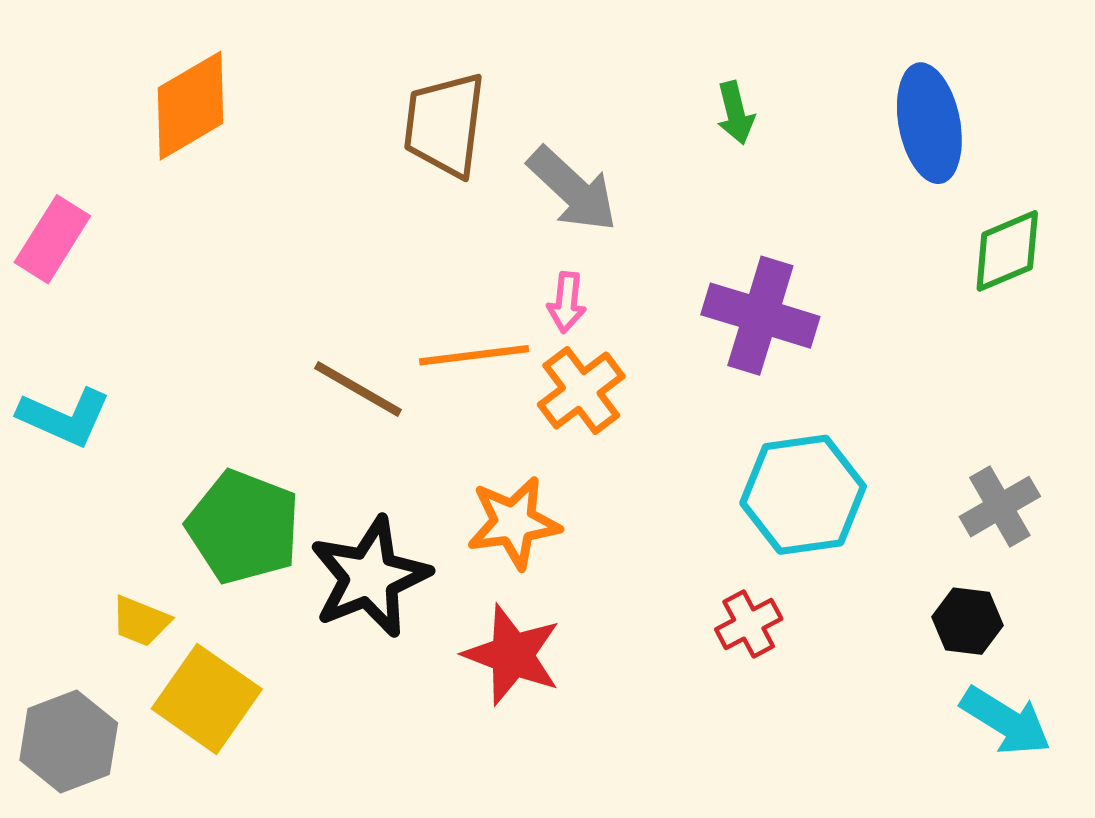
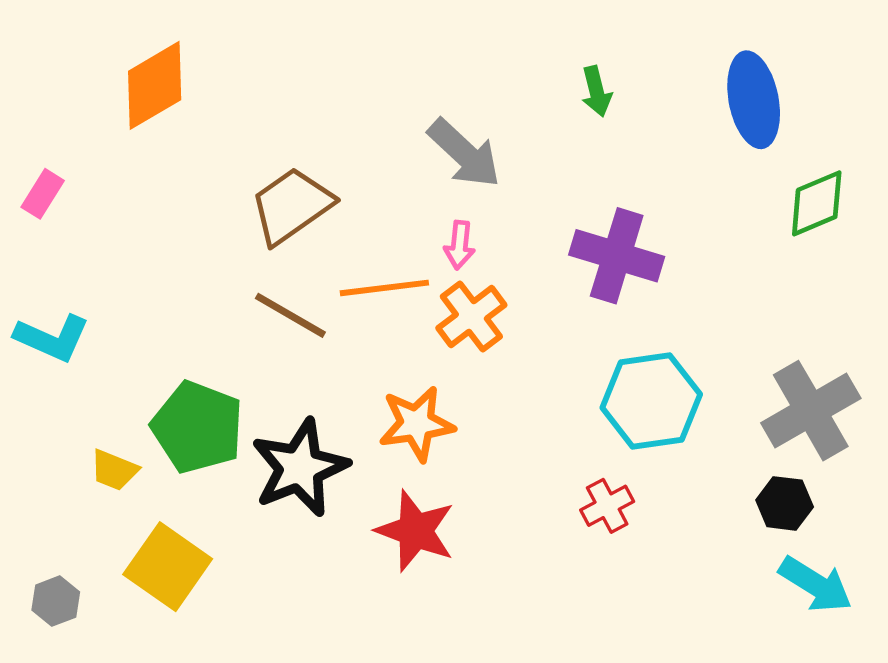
brown trapezoid: (445, 125) -> (292, 206), moved, turned 48
pink rectangle: (52, 239) -> (43, 194), size x0.7
gray cross: (1000, 507) -> (811, 411), size x1.5
yellow trapezoid: (141, 621) -> (114, 470), moved
gray hexagon: (69, 742) -> (56, 601), size x0.6

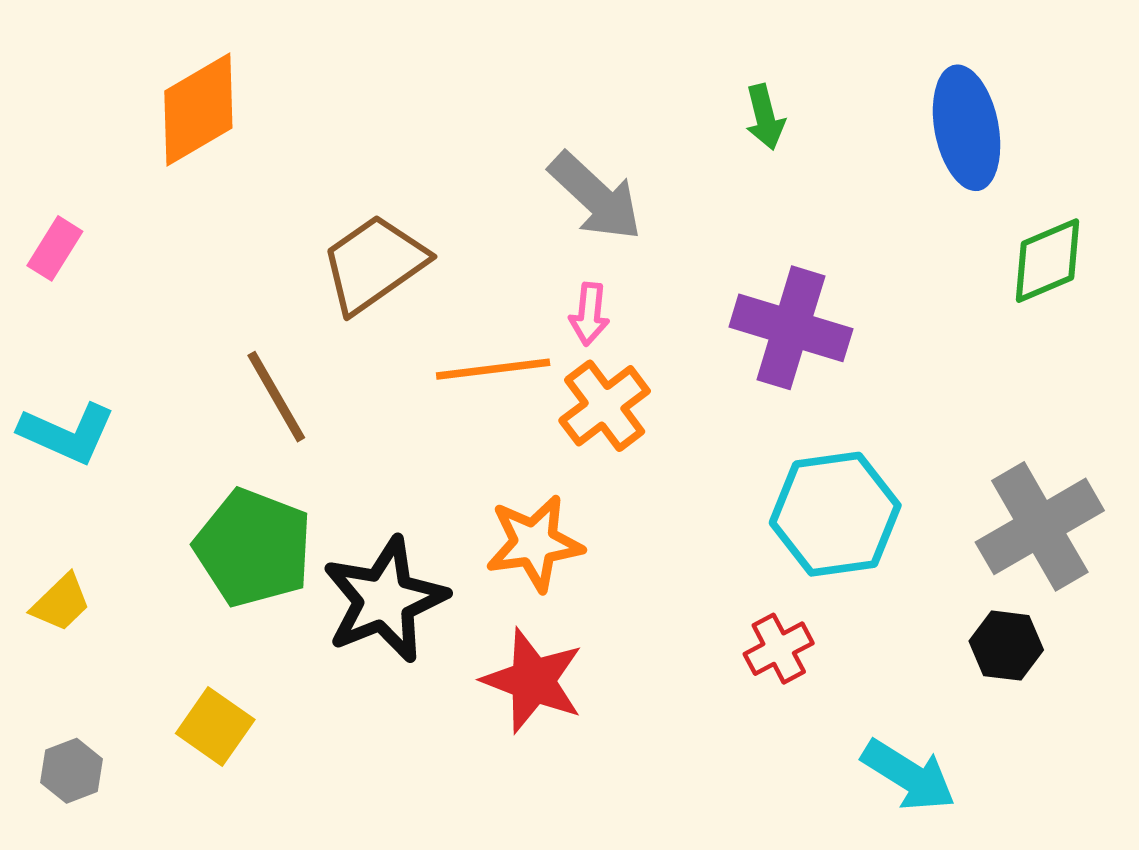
brown line: (290, 315) -> (276, 397), moved, turned 30
yellow trapezoid: (114, 470) -> (61, 603), moved, turned -66
yellow square: (168, 567) -> (215, 726), size x0.7
cyan arrow: (816, 584) -> (909, 775), moved

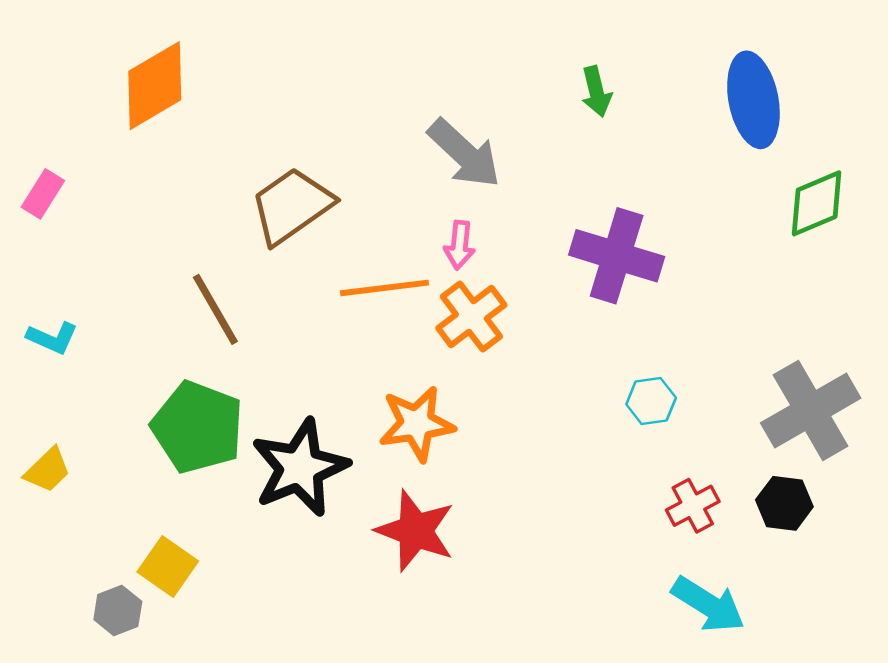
cyan L-shape: (67, 433) -> (52, 338), size x0.7
cyan hexagon: (835, 514) -> (651, 401), size x0.5
red cross: (779, 649) -> (693, 506), moved
gray hexagon: (72, 771) -> (118, 610), moved

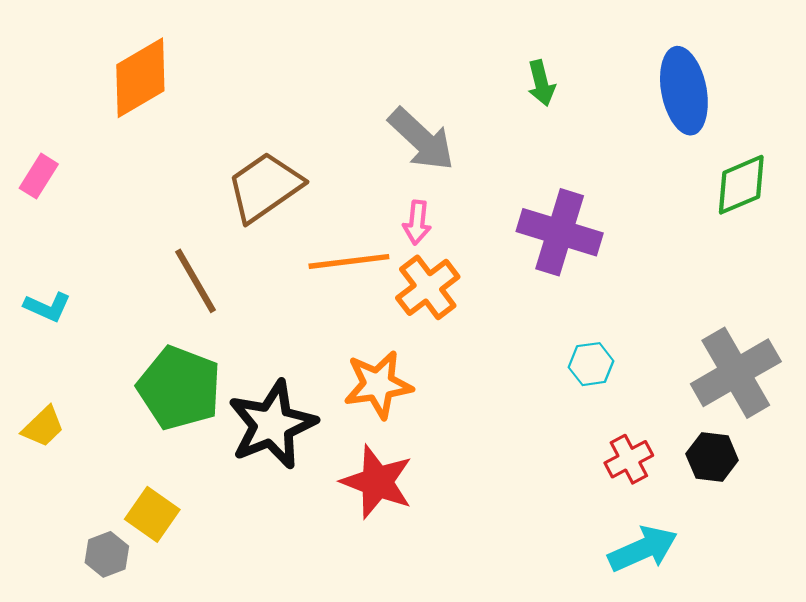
cyan arrow: (708, 605) -> (643, 549), turned -56

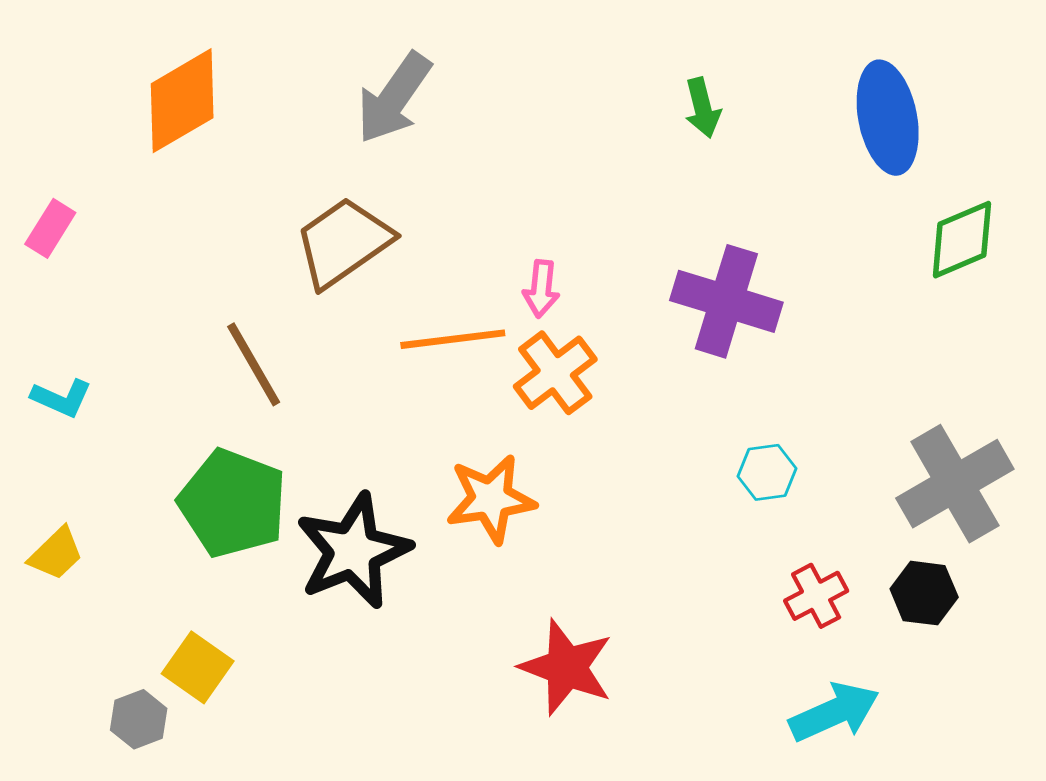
gray arrow: (421, 139) -> (394, 98), moved, turned 82
red star: (377, 482) -> (566, 667), moved

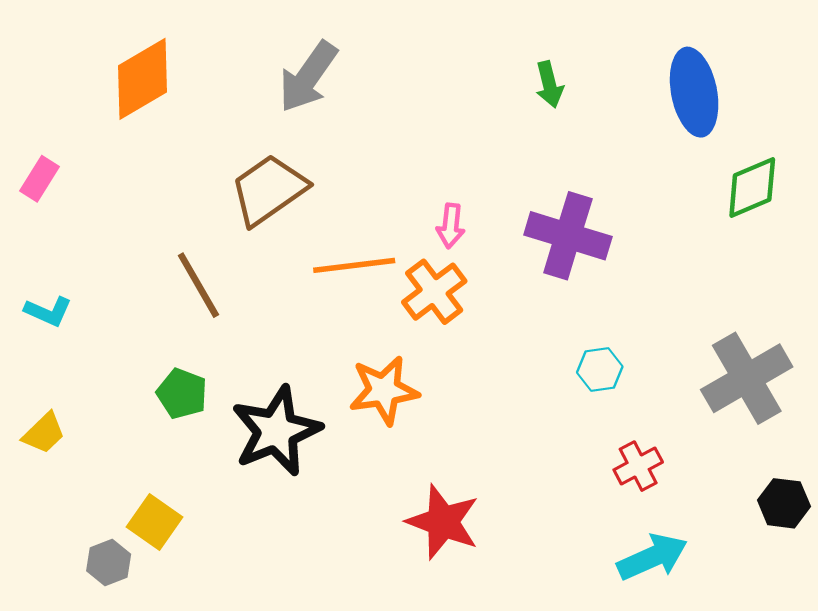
pink arrow: (541, 289) -> (451, 226), moved
green pentagon: (233, 503) -> (182, 394), size x0.6
black hexagon: (924, 593) -> (784, 503), moved

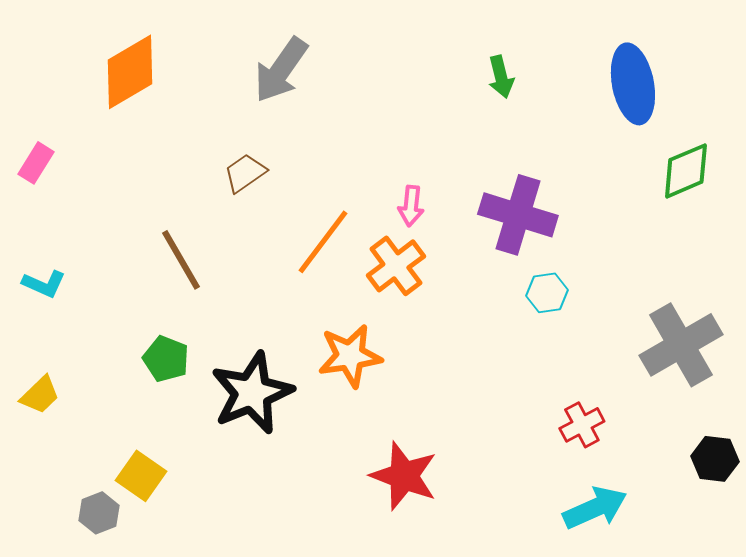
brown trapezoid: (269, 190) -> (245, 173), size x0.6
orange line: (354, 265) -> (323, 242), turned -46
cyan hexagon: (600, 370) -> (547, 293), moved

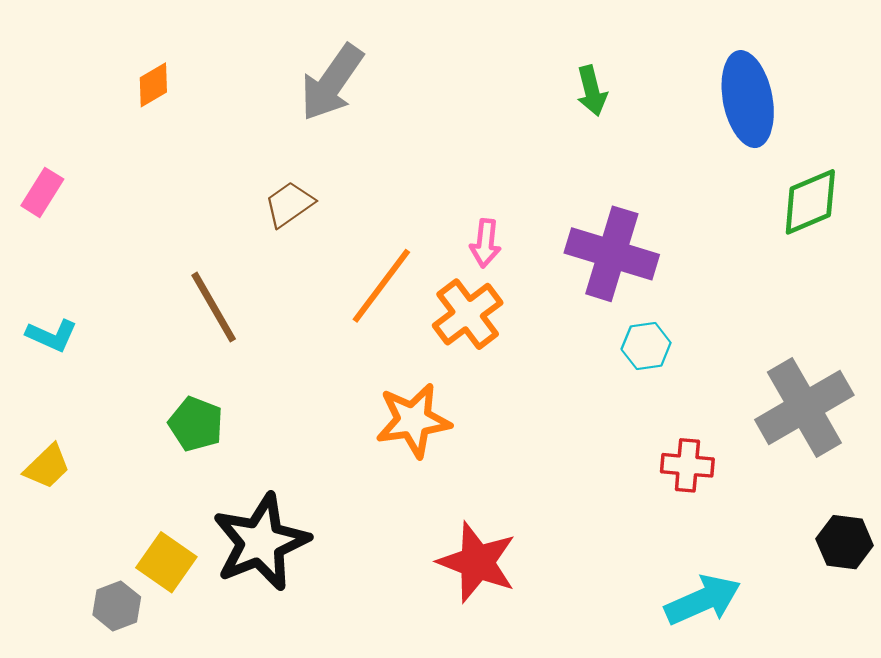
orange diamond: (130, 72) -> (153, 85), size x0.5
black star: (252, 393) -> (261, 542), moved
red cross: (582, 425) -> (687, 465), moved, turned 33

